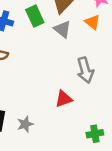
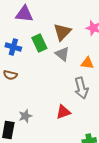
orange triangle: (92, 22) -> (87, 63), moved, turned -32
gray star: (25, 124) -> (25, 116), moved

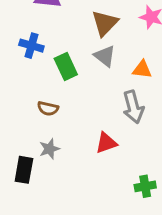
green rectangle: (39, 43) -> (66, 67), moved
brown semicircle: (10, 75) -> (48, 108), moved

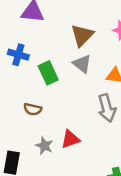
red triangle: (106, 143) -> (70, 139), moved
gray star: (49, 149) -> (44, 146), moved, turned -30

